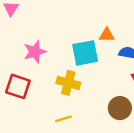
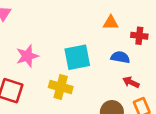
orange triangle: (107, 35) -> (111, 23), moved

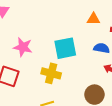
pink star: (27, 56) -> (23, 47), turned 30

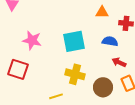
yellow cross: (51, 73) -> (75, 74), moved

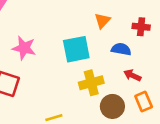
orange triangle: (102, 12) -> (102, 21), moved, turned -48
yellow cross: (75, 74) -> (91, 83), moved, turned -30

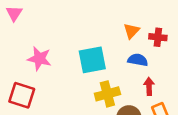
orange triangle: (102, 21) -> (131, 31), moved
red arrow: (132, 75) -> (149, 86), turned 63

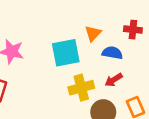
orange triangle: (131, 31) -> (93, 33), moved
red arrow: (149, 86) -> (114, 80), moved, turned -120

